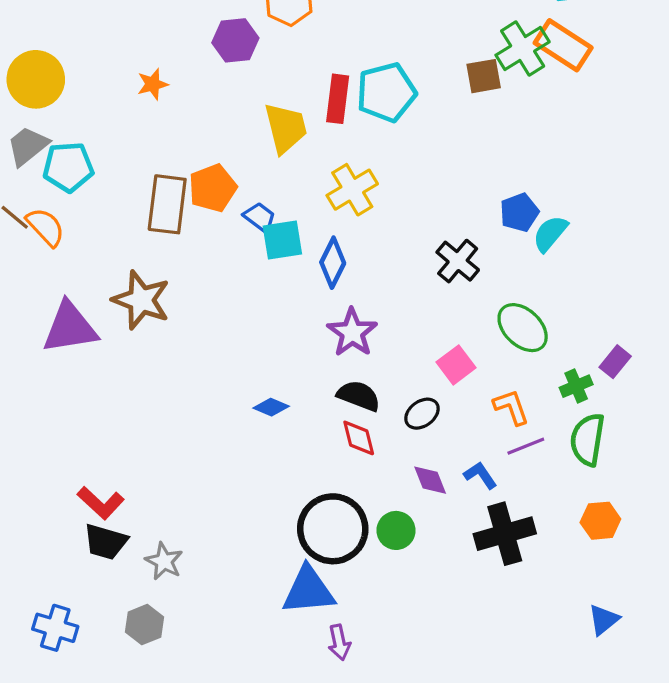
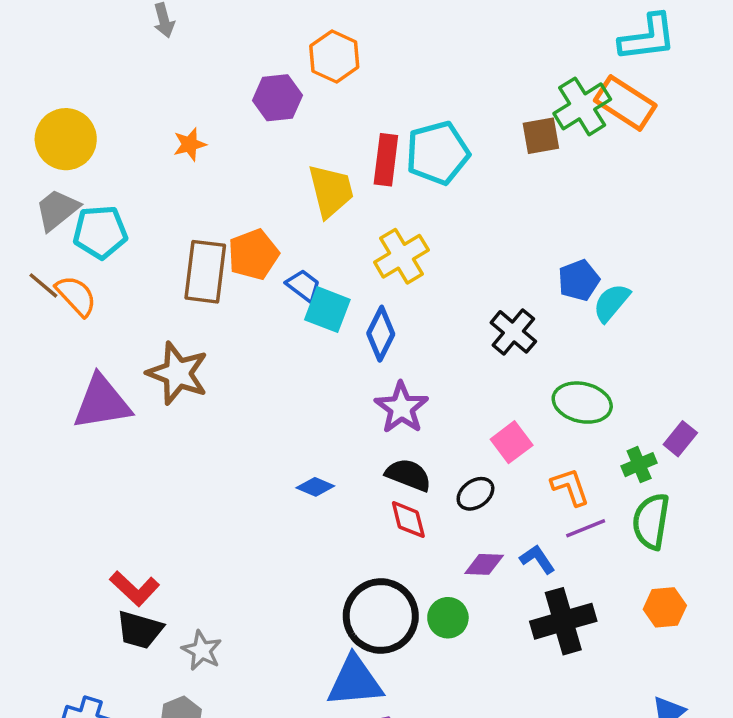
cyan square: (282, 240) -> (327, 310), turned 30
green ellipse: (523, 328) -> (582, 403), turned -30
purple diamond: (430, 480) -> (484, 564), turned -66

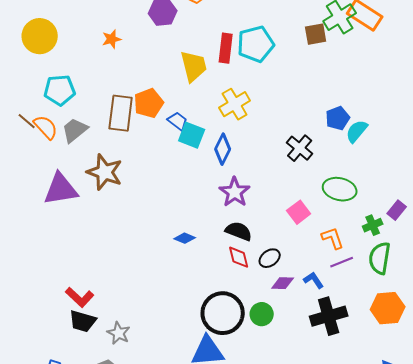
gray trapezoid: (57, 210) -> (75, 130), moved
black ellipse: (475, 494) -> (270, 258), moved
orange hexagon: (665, 607) -> (388, 308), size x1.4

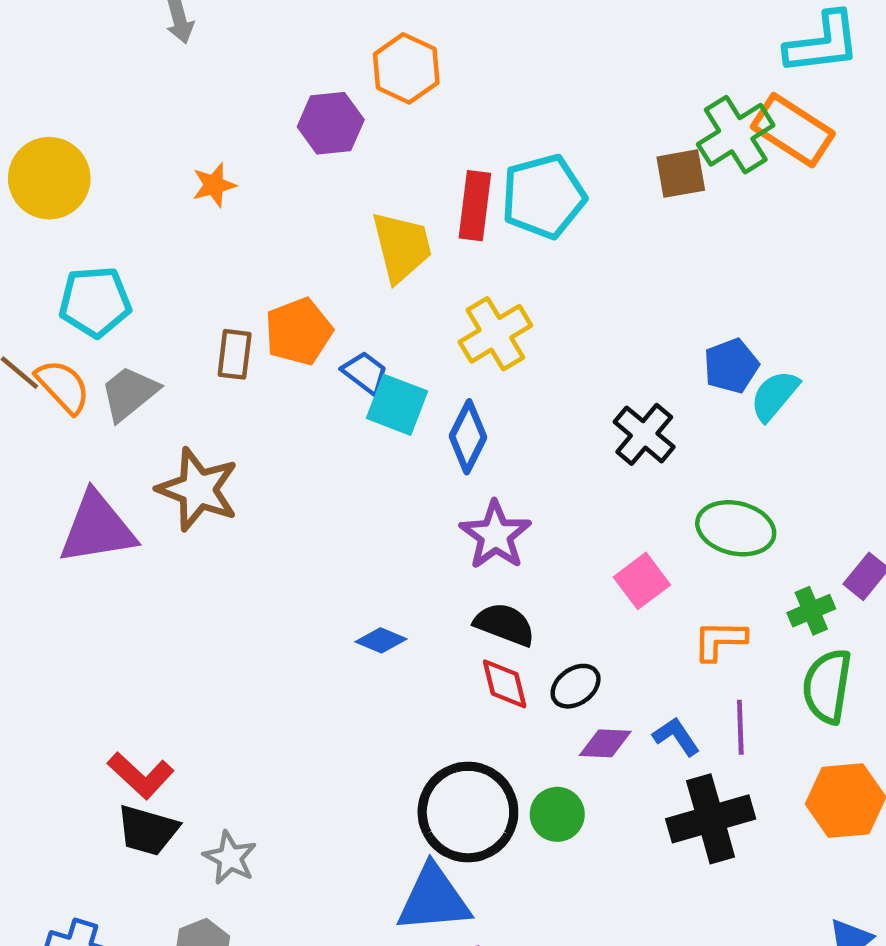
brown rectangle: (121, 113) -> (235, 354), size x0.6
orange L-shape: (333, 238) -> (720, 640), turned -70
purple line: (342, 262) -> (740, 727), moved, turned -70

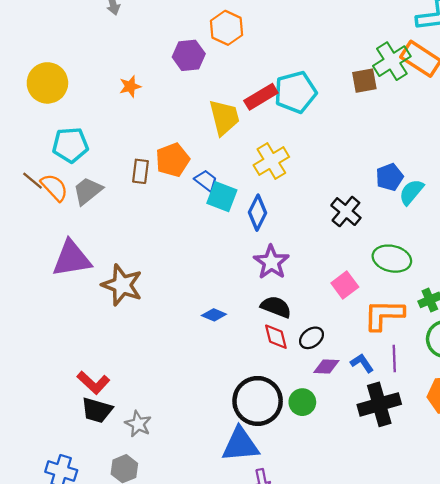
red rectangle: (475, 206) -> (261, 97), turned 52
brown star: (198, 489) -> (122, 285), moved
orange L-shape: (720, 640) -> (384, 315), size x1.5

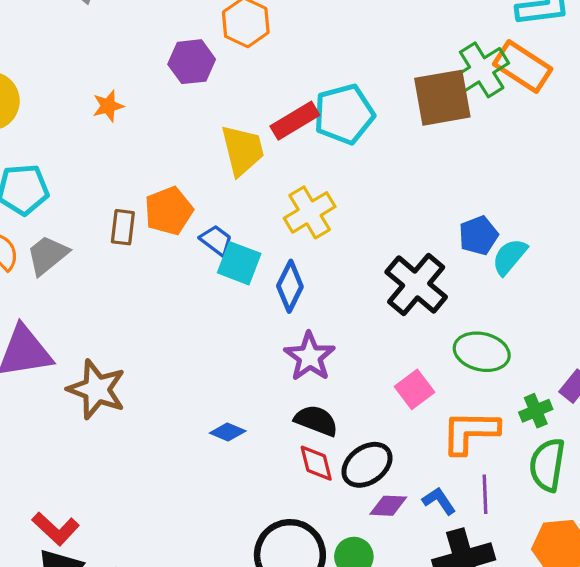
brown square: (364, 81) -> (442, 98), size x1.6
black cross: (346, 212) -> (416, 285), size x1.4
black ellipse: (312, 338) -> (367, 465), size x1.4

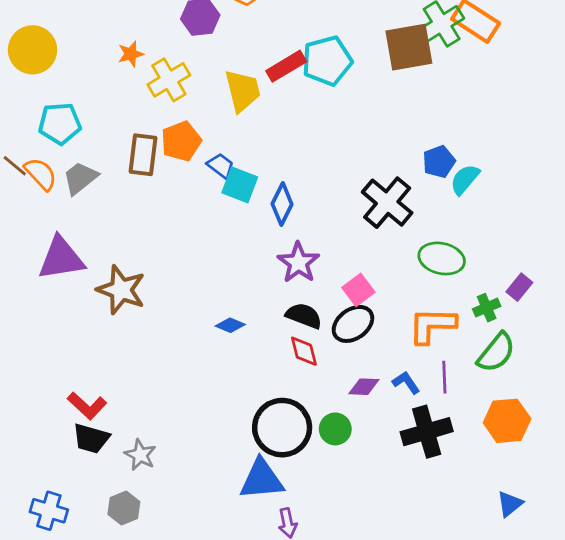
yellow cross: (310, 212) -> (169, 80), moved
brown rectangle: (123, 227) -> (143, 155), size x1.4
pink square: (415, 389) -> (358, 290), moved
black ellipse: (367, 465) -> (353, 324), moved
green semicircle: (547, 465) -> (496, 353), turned -150

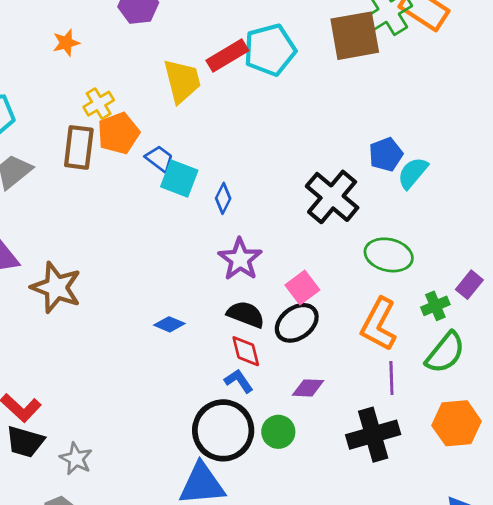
yellow cross: (169, 80) -> (99, 104), moved, size x0.7
blue diamond: (282, 204) -> (223, 198), size x0.7
orange L-shape: (432, 325) -> (379, 324), turned -63
blue L-shape: (406, 383) -> (239, 381), moved

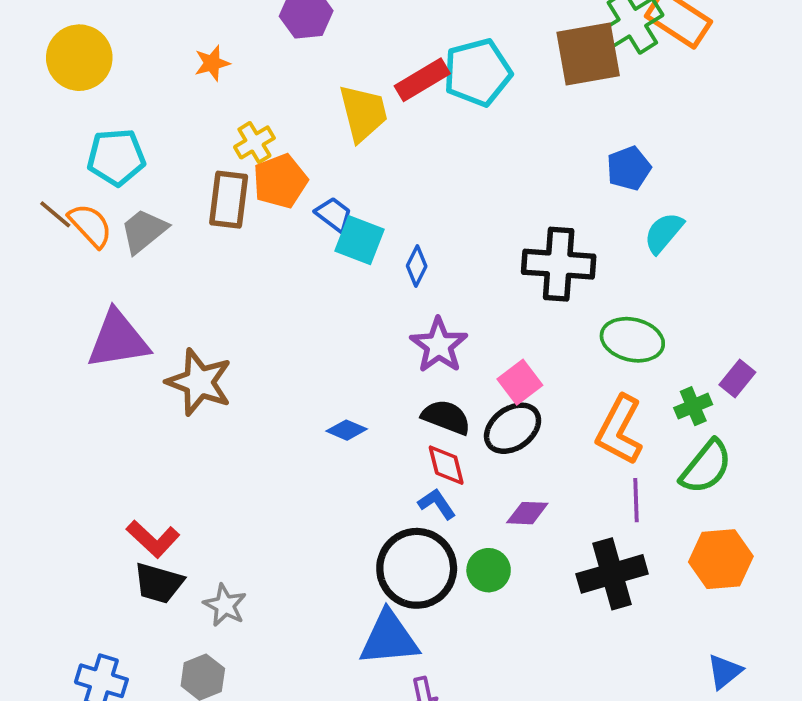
blue pentagon: (386, 155) -> (629, 168), moved
black cross: (332, 197) -> (559, 264), turned -36

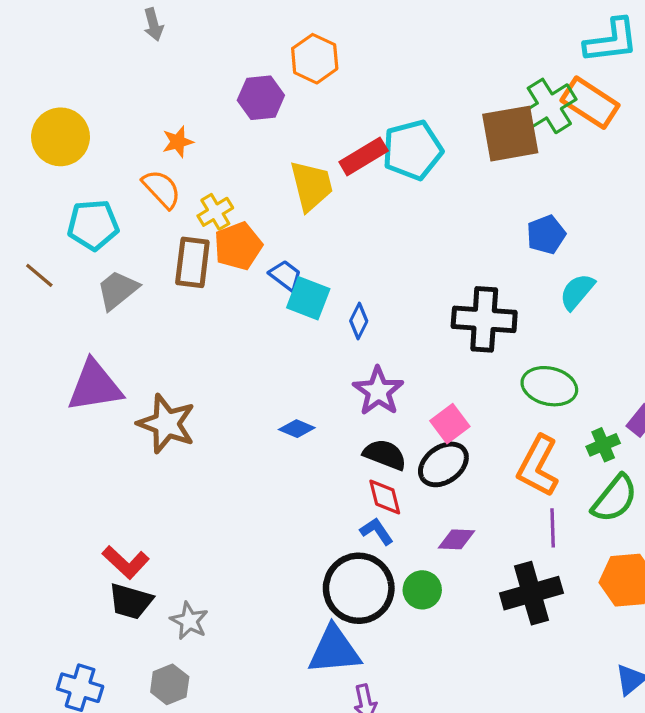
orange semicircle: (90, 225) -> (162, 189), moved
blue diamond: (347, 430) -> (297, 429), moved

